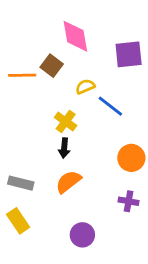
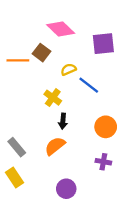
pink diamond: (75, 36) -> (61, 29), turned -36
black arrow: (64, 148) -> (63, 121), moved
gray rectangle: (21, 183) -> (17, 147), turned 36

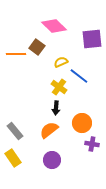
yellow cross: (53, 98) -> (59, 87), moved
orange circle: (106, 127) -> (82, 123), moved
purple circle: (66, 189) -> (52, 160), moved

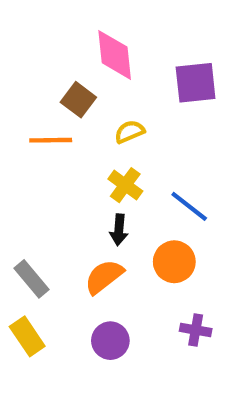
pink diamond: (54, 26) -> (115, 55), turned 40
orange line: (16, 54) -> (51, 140), moved
blue line: (79, 76) -> (189, 206), moved
purple cross: (92, 144) -> (196, 330), moved

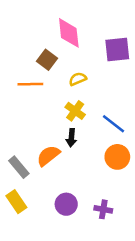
orange circle: (174, 262) -> (117, 157), moved
orange semicircle: (104, 277) -> (48, 156), moved
purple cross: (196, 330) -> (103, 209), moved

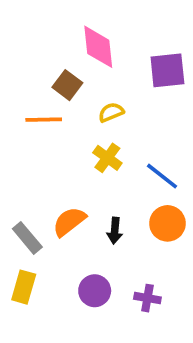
black arrow: (71, 138) -> (115, 231), moved
yellow rectangle: (16, 202) -> (24, 287), turned 50

